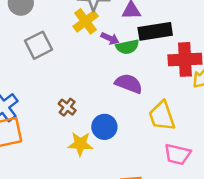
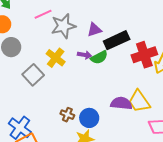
yellow cross: (86, 21) -> (56, 58), moved
purple semicircle: (129, 84) -> (121, 103), moved
blue circle: (104, 127) -> (89, 118), moved

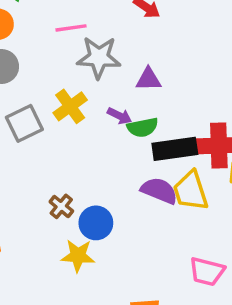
black rectangle: (117, 40) -> (175, 149), moved
yellow trapezoid: (139, 101) -> (191, 191), moved
purple semicircle: (121, 103) -> (159, 191), moved

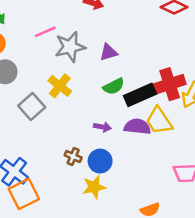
purple arrow: (120, 116) -> (102, 127), moved

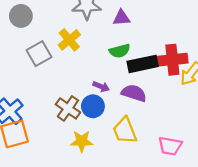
yellow trapezoid: (159, 121) -> (125, 130), moved
brown cross: (73, 156) -> (68, 108), size x1.5
blue circle: (100, 161) -> (93, 106), moved

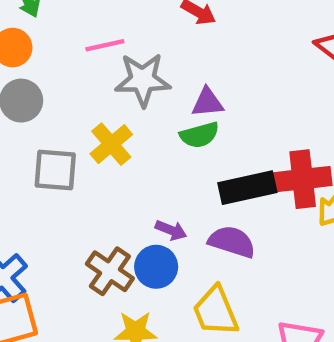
green semicircle: (120, 51) -> (199, 135), moved
gray square: (39, 54) -> (55, 170), turned 35

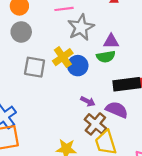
gray star: (143, 80) -> (81, 27), turned -30
blue circle: (156, 267) -> (78, 66), moved
brown cross: (110, 271) -> (95, 124), moved

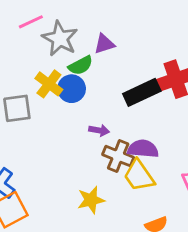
green semicircle: (106, 57) -> (81, 65), moved
purple semicircle: (117, 110) -> (143, 149), moved

